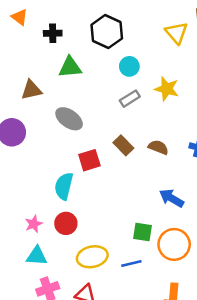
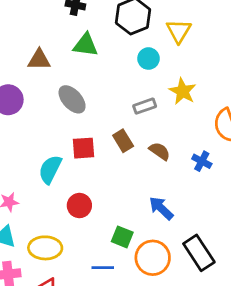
yellow triangle: (176, 33) -> (179, 31), moved
gray rectangle: (130, 99) -> (145, 106), moved
red circle: (66, 223) -> (79, 206), moved
yellow ellipse: (92, 257) -> (45, 248), moved

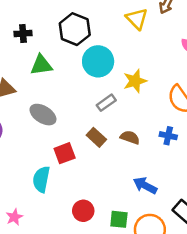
yellow triangle: (179, 31) -> (137, 19), moved
cyan circle: (148, 59) -> (98, 61), size x1.6
yellow star: (183, 91) -> (135, 81), turned -30
red circle: (79, 206) -> (83, 211), moved

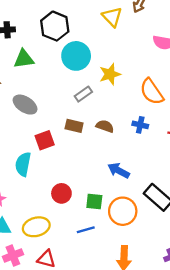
brown rectangle: (96, 137) -> (74, 126), turned -30

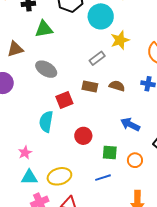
cyan circle: (76, 56) -> (101, 16), moved
red circle: (61, 193) -> (83, 136), moved
orange circle: (123, 211) -> (135, 160), size x0.6

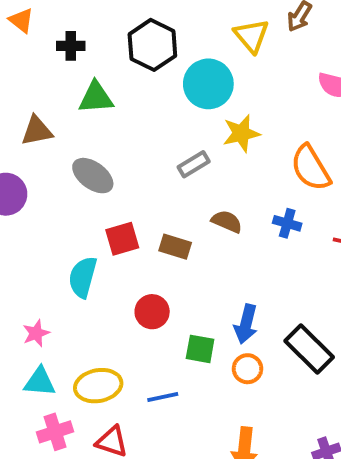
brown rectangle: (90, 86) -> (175, 247), moved
blue arrow: (130, 124) -> (246, 324), moved, turned -108
blue line: (103, 178) -> (163, 397), moved

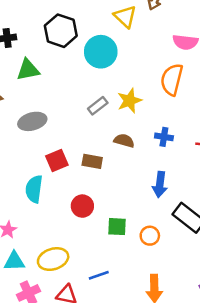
yellow star: (241, 133) -> (129, 101), moved
orange semicircle: (311, 168) -> (172, 79), moved, turned 52
gray ellipse: (93, 176) -> (32, 121), turned -44
blue arrow: (246, 324) -> (160, 184), moved
blue line: (163, 397) -> (99, 275), moved

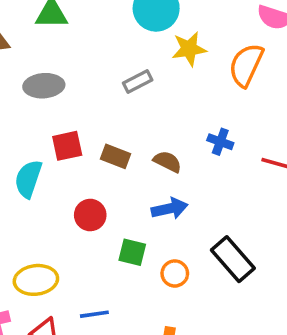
yellow star: (129, 101) -> (189, 49), moved
brown semicircle: (124, 141) -> (167, 162), moved
blue arrow: (160, 184) -> (170, 208), moved, turned -120

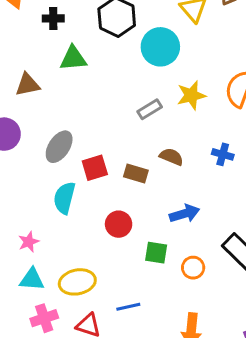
yellow star: (189, 49) -> (191, 95), moved
gray ellipse: (44, 86) -> (59, 147), moved, turned -48
brown semicircle: (167, 162) -> (171, 157), moved

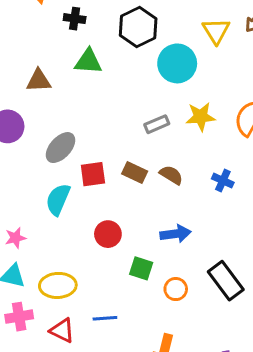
brown rectangle: (136, 173) -> (135, 172), moved

